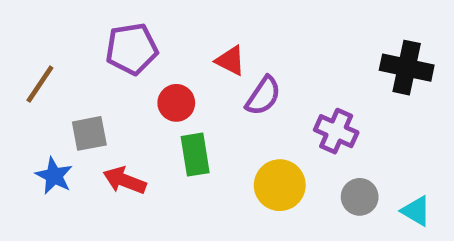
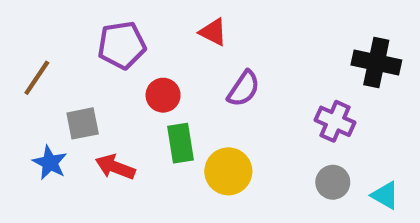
red triangle: (230, 61) -> (213, 32), moved
purple cross: (336, 131) -> (335, 121), moved
yellow circle: (280, 185) -> (228, 171), moved

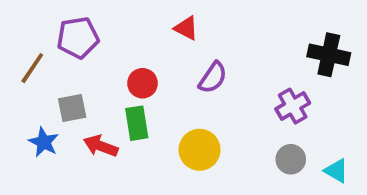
purple pentagon: (122, 45) -> (78, 38), moved
purple cross: (335, 121) -> (293, 106), turned 36
green rectangle: (180, 143) -> (137, 123), moved

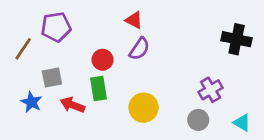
purple semicircle: (213, 78) -> (139, 49), moved
purple cross: (293, 106) -> (211, 90), moved
gray circle: (291, 159) -> (198, 120), moved

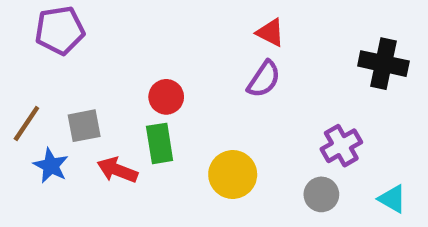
red triangle: (134, 20) -> (270, 33), moved
purple pentagon: (56, 27) -> (60, 30), moved
brown line: (23, 49) -> (26, 123), moved
purple semicircle: (139, 49) -> (264, 79), moved

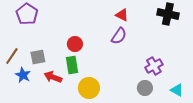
purple pentagon: (60, 30) -> (27, 14), turned -30
black cross: (383, 64) -> (168, 14), moved
yellow circle: (233, 174) -> (89, 88), moved

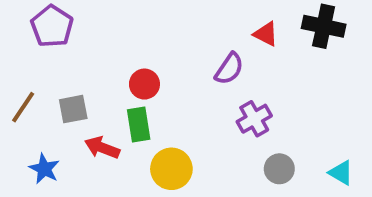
red triangle: (122, 15) -> (266, 34), moved
purple cross: (154, 66) -> (254, 119), moved
blue star: (23, 75) -> (44, 169), moved

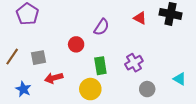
purple semicircle: (229, 69) -> (101, 27), moved
green rectangle: (139, 125) -> (100, 66), moved
red arrow: (102, 148) -> (54, 78), turned -36
cyan triangle: (341, 173) -> (180, 79), moved

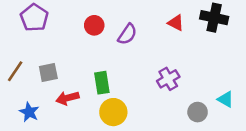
red circle: (76, 44) -> (94, 25), moved
green rectangle: (100, 66) -> (102, 83), moved
gray circle: (147, 89) -> (198, 112), moved

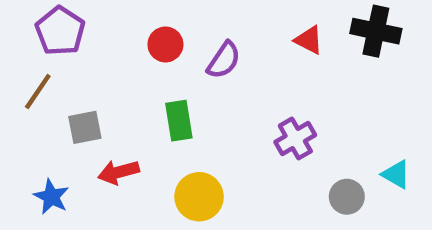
brown line: (15, 71) -> (38, 91), moved
green rectangle: (102, 83) -> (179, 121), moved

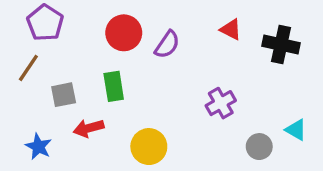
black cross: (376, 31) -> (281, 45), moved
red circle: (165, 44) -> (124, 33), size x1.4
green rectangle: (179, 121) -> (114, 86), moved

